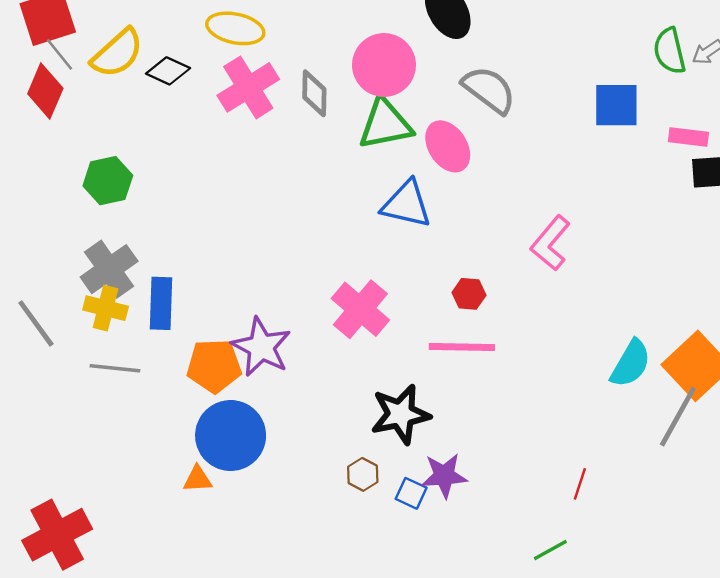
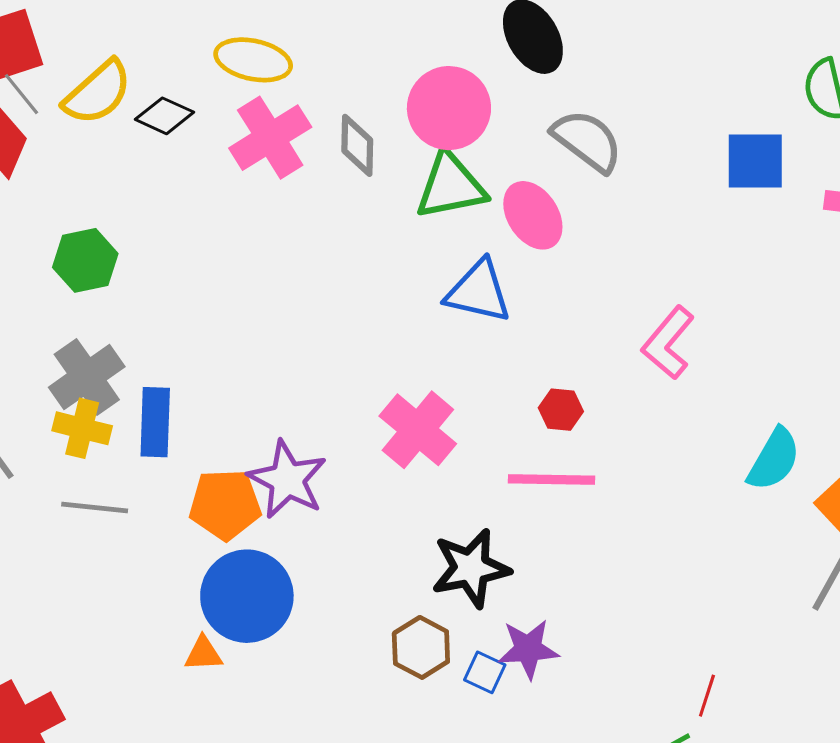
cyan semicircle: (631, 364) -> (774, 459), moved
brown hexagon: (363, 474) -> (421, 647), size x1.4
red line: (580, 484) -> (707, 696), moved

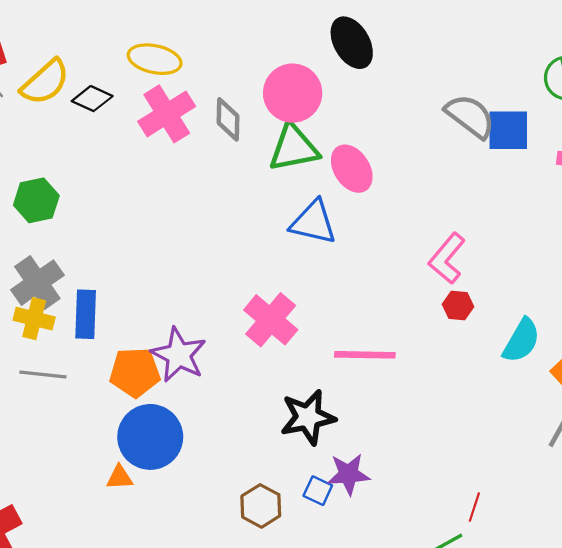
gray semicircle: (587, 141) -> (470, 116), moved
red hexagon: (561, 410) -> (458, 306), moved
brown hexagon: (421, 647) -> (261, 506), moved

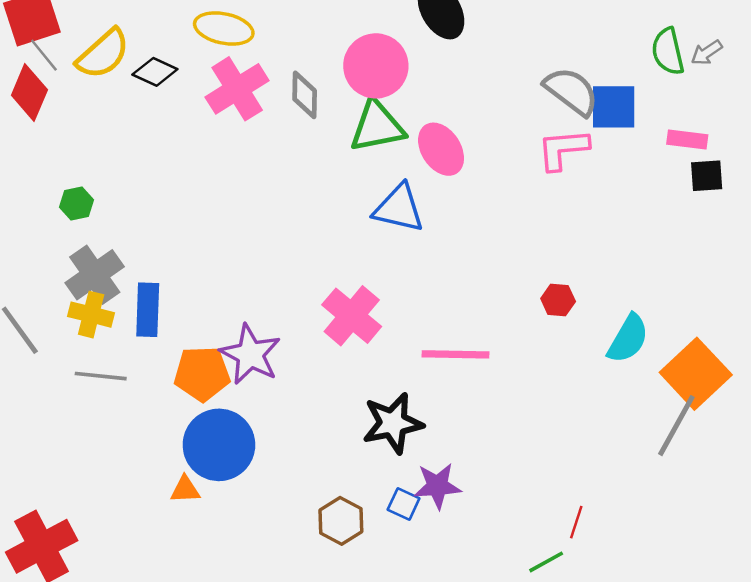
green hexagon: (36, 200) -> (77, 203), moved, size x0.7
pink L-shape: (447, 258) -> (563, 149), moved, turned 45

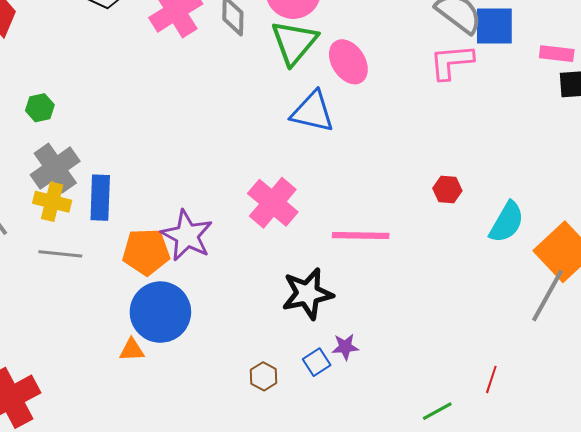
green triangle: (377, 126) -> (294, 42), turned -39
purple star: (437, 486) -> (345, 347), size x0.7
blue square: (404, 504) -> (317, 362), turned 32
brown hexagon: (341, 521) -> (264, 376), size x0.7
red line: (576, 522) -> (491, 379), moved

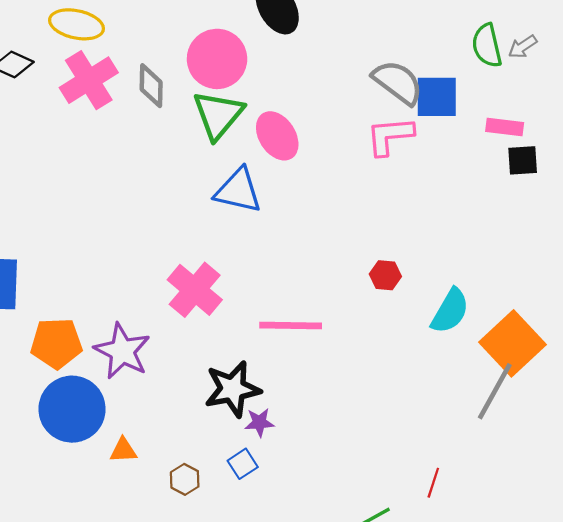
purple star: (187, 235) -> (122, 351), moved
purple star: (345, 347) -> (259, 422), moved
orange triangle: (132, 350) -> (123, 450), moved

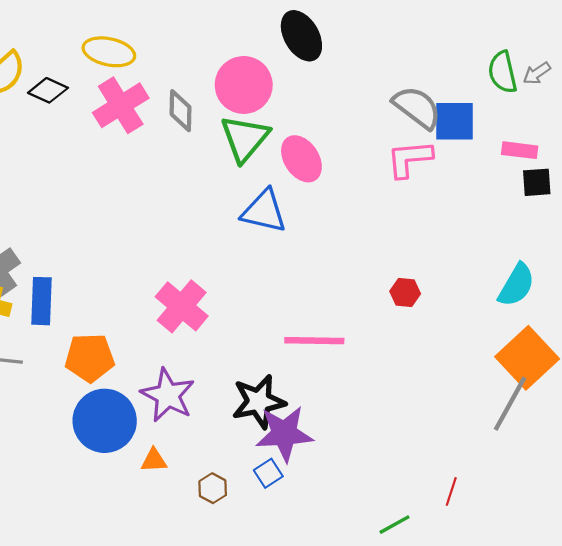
pink cross: (195, 290) -> (182, 306), moved
cyan semicircle: (450, 311) -> (516, 285), moved
purple star: (122, 351) -> (168, 395), moved
purple star: (259, 422) -> (284, 434), size x2.0

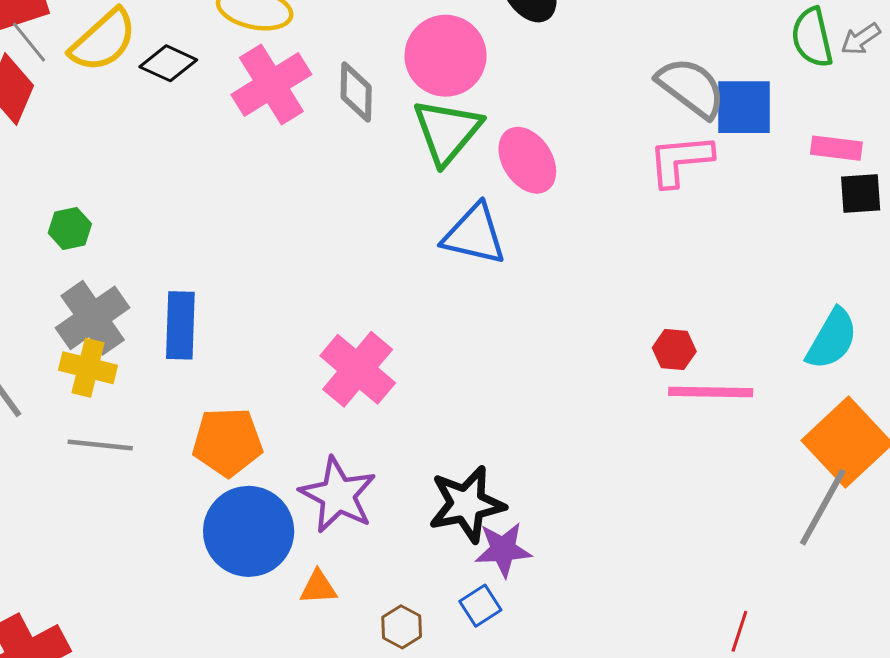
blue rectangle: (42, 301) -> (180, 325), moved
pink line: (314, 341) -> (711, 392), moved
purple star: (284, 434) -> (503, 550), size x0.7

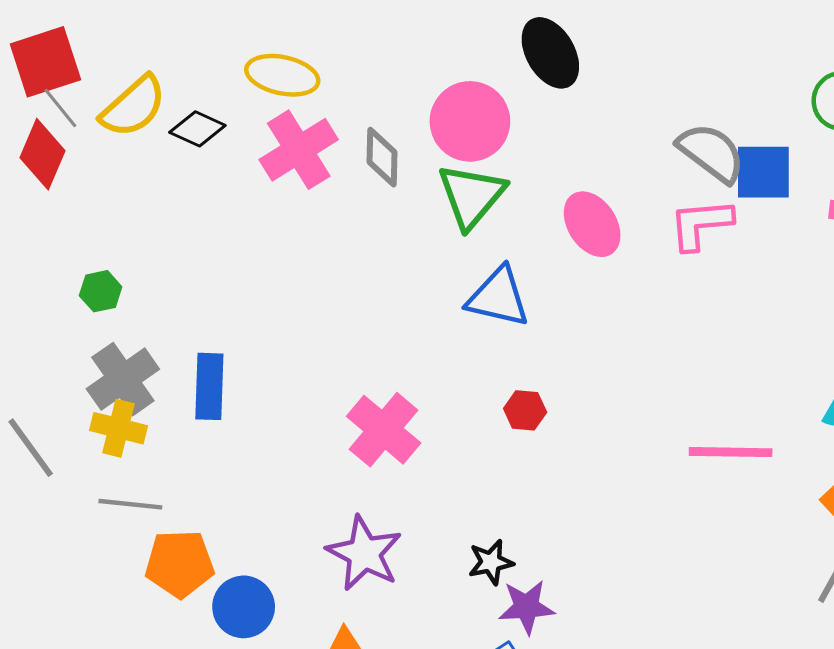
pink ellipse: (527, 160) -> (592, 224), moved
red hexagon: (674, 350) -> (525, 410), moved
orange pentagon: (227, 442) -> (180, 564), moved
black star: (467, 504) -> (491, 562), size x0.6
blue circle: (249, 531) -> (244, 607), moved, size x0.7

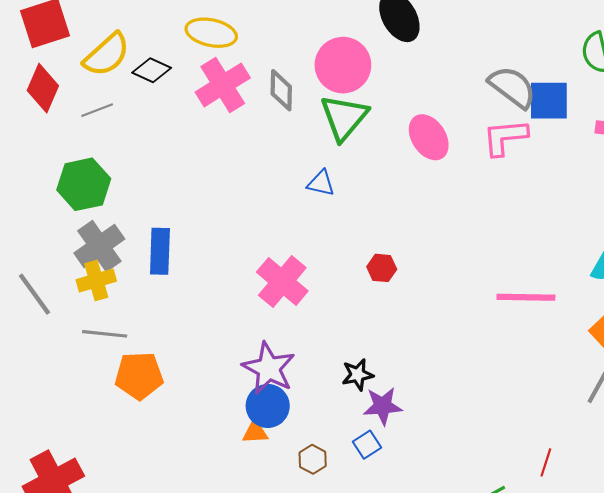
gray line: (60, 108) -> (97, 110), moved, turned -72
green hexagon: (101, 291) -> (84, 184), size x1.8
blue triangle: (498, 297) -> (321, 183), moved, size x0.6
yellow cross: (118, 428) -> (96, 280), turned -30
blue circle: (244, 607) -> (268, 406), moved

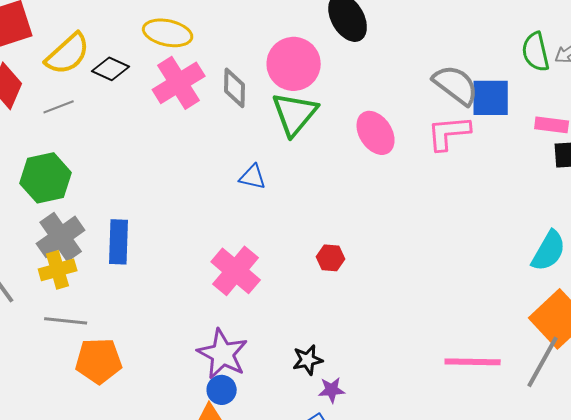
blue triangle: (321, 183) -> (253, 177), moved
pink line: (526, 297) -> (473, 362), moved
blue circle: (268, 406) -> (222, 390), size x0.7
purple star: (383, 406) -> (332, 390), size x0.7

